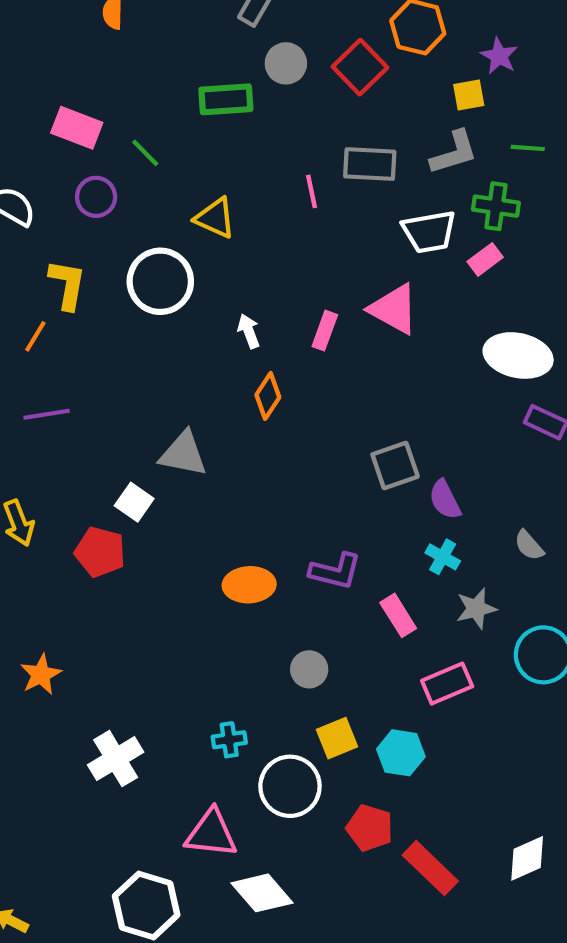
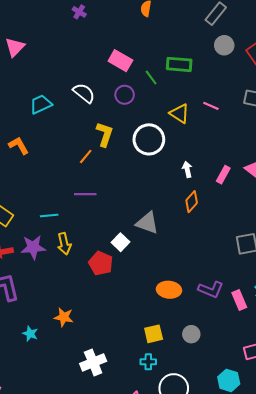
green rectangle: (226, 99) -> (179, 64), moved
pink line: (312, 191) -> (211, 106), moved, turned -63
pink rectangle: (398, 615) -> (239, 300), moved
orange star: (41, 674) -> (64, 317), turned 30
yellow square: (337, 738) -> (154, 334), moved

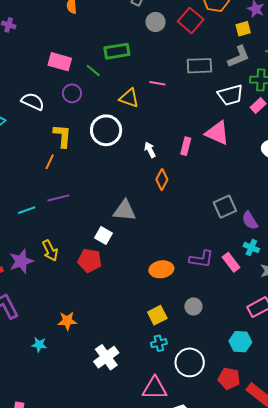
cyan line: (49, 215) -> (27, 210), moved

